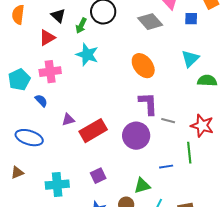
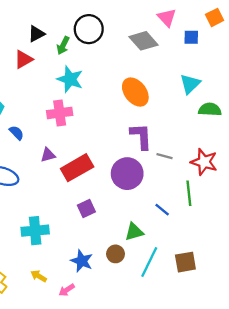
black triangle: (58, 16) -> (36, 34), turned 49
pink cross: (50, 72) -> (60, 113), moved
blue line: (166, 167) -> (162, 210), turned 48
purple square: (98, 176) -> (86, 209), moved

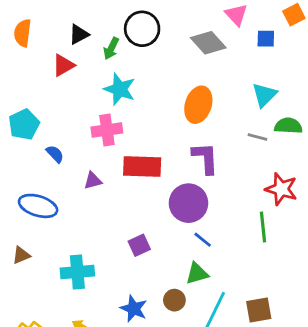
orange ellipse: (135, 92) -> (198, 105), turned 56
gray line: (164, 156) -> (257, 137), moved
red rectangle: (77, 168) -> (142, 167), moved, turned 32
blue line: (162, 210) -> (203, 240), moved

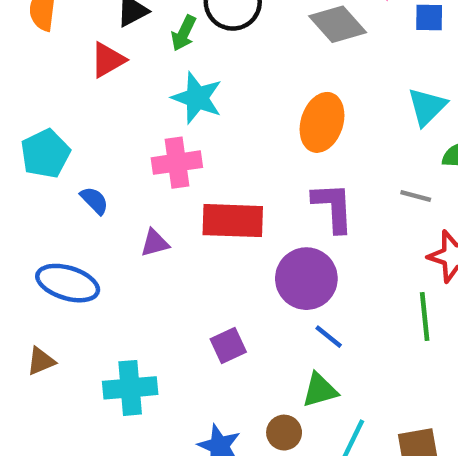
gray line: (257, 137) -> (416, 196), moved

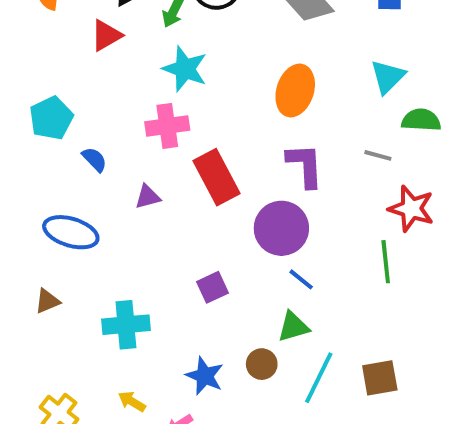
red rectangle: (233, 221) -> (216, 177), turned 60

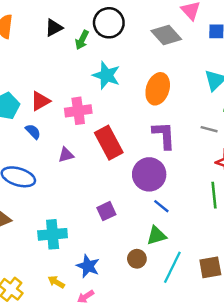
red triangle: (106, 35) -> (40, 101), moved
cyan star: (185, 69) -> (106, 75), moved
blue star: (205, 376) -> (88, 266), moved

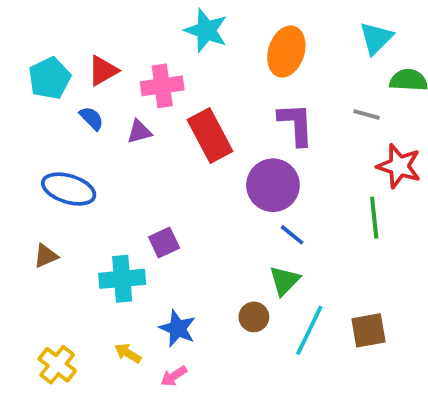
purple triangle: (66, 155) -> (139, 132), moved
purple square: (106, 211) -> (164, 242), moved
green triangle: (156, 236) -> (284, 281), turned -30

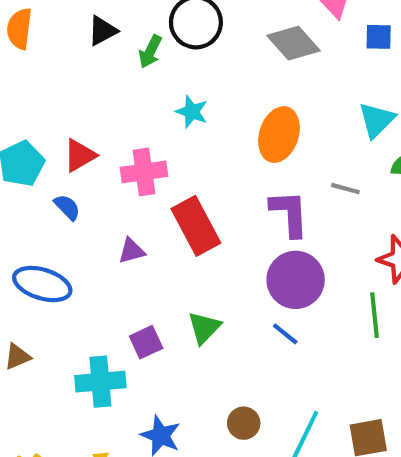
cyan star: (206, 30) -> (192, 112), size x0.7
gray line: (367, 115) -> (345, 189), moved
purple triangle: (139, 132) -> (132, 251), moved
purple circle: (273, 185) -> (296, 280), moved
green triangle: (284, 281) -> (204, 328), moved

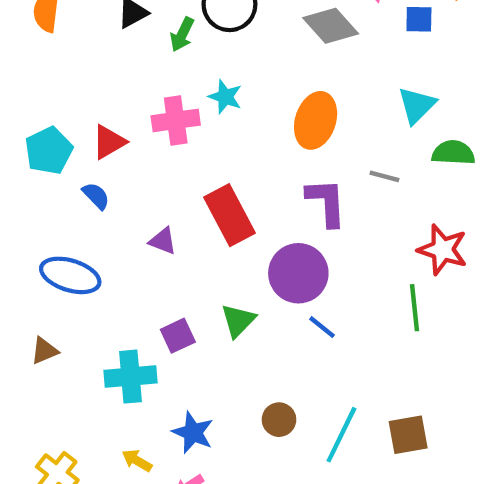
pink cross: (144, 172) -> (176, 120), moved
purple triangle: (132, 251) -> (163, 241), turned 36
purple circle: (296, 280) -> (298, 273), moved

